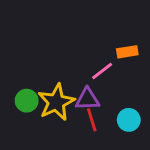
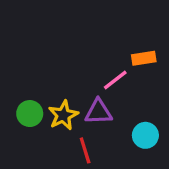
yellow star: (56, 102) -> (63, 115), size x0.7
red line: (92, 120) -> (85, 150), moved

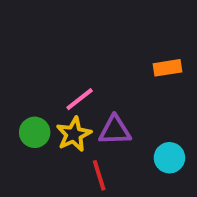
pink line: (115, 80) -> (80, 99), moved

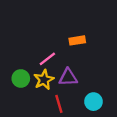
orange rectangle: (168, 68) -> (77, 40), moved
cyan circle: (169, 158) -> (93, 102), moved

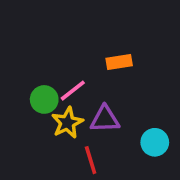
green circle: (21, 78) -> (44, 99), moved
cyan circle: (93, 102) -> (155, 142), moved

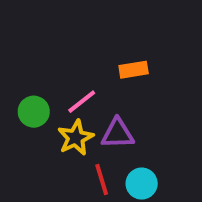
green circle: (44, 99) -> (34, 112), moved
cyan circle: (155, 142) -> (142, 184), moved

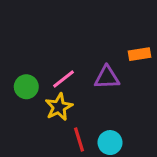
orange rectangle: (134, 70) -> (139, 54), moved
purple triangle: (118, 134) -> (107, 77), moved

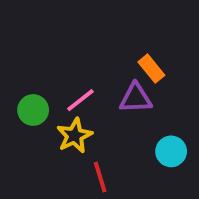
orange rectangle: (139, 54) -> (151, 69), moved, turned 60
cyan circle: (110, 143) -> (171, 151), moved

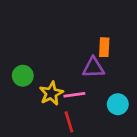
orange rectangle: (151, 69) -> (104, 47), turned 42
pink line: (80, 100) -> (74, 95), moved, turned 30

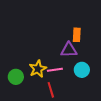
green circle: (23, 76) -> (16, 77), moved
cyan circle: (118, 104) -> (82, 70), moved

